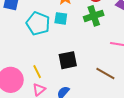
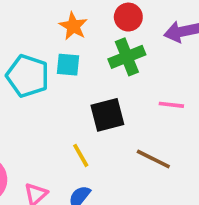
black square: (68, 60) -> (107, 115), moved
yellow line: (37, 72) -> (81, 155), moved

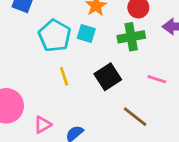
black square: (107, 115) -> (108, 77), turned -30
yellow line: (81, 155) -> (64, 76), moved

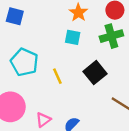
cyan pentagon: (55, 36) -> (24, 62), moved

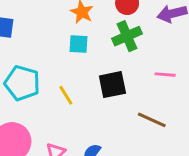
black square: (95, 73) -> (112, 85), turned 35

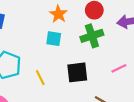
pink line: (165, 75) -> (119, 68), turned -35

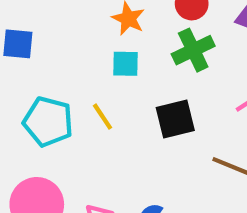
yellow line: (40, 78) -> (103, 117), moved

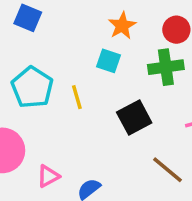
black square: (175, 119) -> (134, 117), turned -32

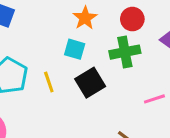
black square: (134, 117) -> (90, 83), moved

